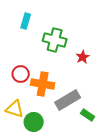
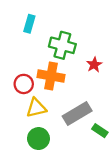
orange cross: (43, 84) -> (51, 76), moved
yellow triangle: (15, 109) -> (36, 108), moved, turned -30

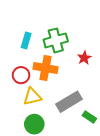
cyan rectangle: (29, 24) -> (26, 40), moved
green cross: (62, 45) -> (56, 40), turned -30

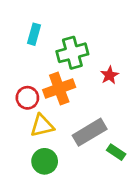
cyan rectangle: (26, 40) -> (34, 34), moved
orange cross: (46, 68) -> (59, 88), turned -30

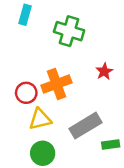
cyan rectangle: (34, 34) -> (25, 15), moved
green cross: (72, 53) -> (69, 31), moved, turned 32
green rectangle: (116, 152) -> (111, 144), turned -42

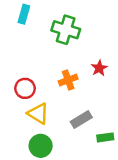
orange cross: (56, 84) -> (68, 80), moved, size x0.7
yellow triangle: (40, 119) -> (38, 114), turned 45
gray rectangle: (85, 126) -> (81, 119), size x0.7

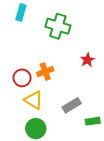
orange cross: (68, 80) -> (45, 72), moved

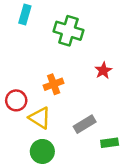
red circle: (22, 78) -> (16, 100), moved

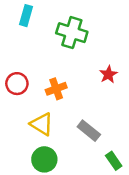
red circle: (16, 100) -> (17, 84), moved
gray rectangle: (85, 124) -> (89, 131), turned 70
green rectangle: (110, 143) -> (114, 161), moved, turned 63

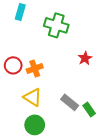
orange cross: (56, 89) -> (35, 68), moved
green rectangle: (114, 161) -> (89, 110), moved

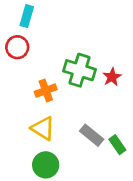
green cross: (56, 25) -> (79, 70), moved
red circle: (13, 65) -> (17, 47), moved

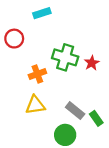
cyan rectangle: (27, 16) -> (42, 13), moved, turned 56
yellow triangle: (43, 128) -> (35, 105), turned -40
green circle: (46, 165) -> (65, 135), moved

